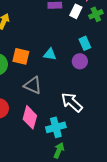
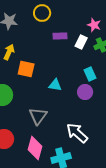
orange square: (21, 56) -> (26, 69), moved
gray triangle: (33, 85) -> (38, 116), turned 42

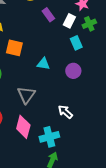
purple rectangle: (60, 36) -> (48, 15), turned 56
cyan rectangle: (90, 74) -> (76, 43), moved
white arrow: (77, 133) -> (65, 112), size x0.7

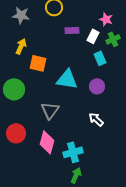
purple rectangle: (48, 15) -> (72, 30), turned -56
cyan triangle: (43, 64) -> (67, 79), size x1.6
white arrow: (65, 112) -> (96, 119), moved

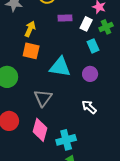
yellow arrow: (21, 46) -> (30, 29), moved

